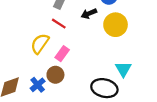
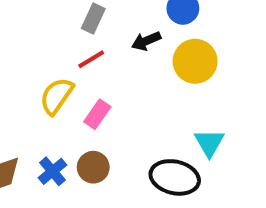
red line: (59, 24) -> (91, 59), turned -64
brown circle: (55, 75) -> (93, 167), moved

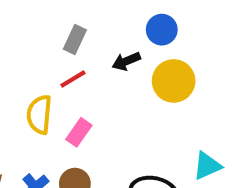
yellow semicircle: (57, 96) -> (39, 115), turned -30
cyan triangle: (209, 143) -> (207, 166), moved, turned 36

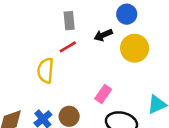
gray rectangle: (75, 39) -> (69, 21), turned -30
pink rectangle: (79, 132) -> (103, 94), moved

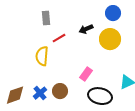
blue circle: (127, 14) -> (113, 13), moved
gray rectangle: (69, 21) -> (46, 18), moved

